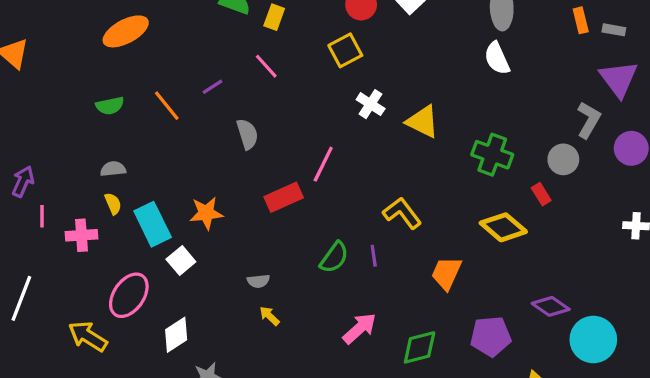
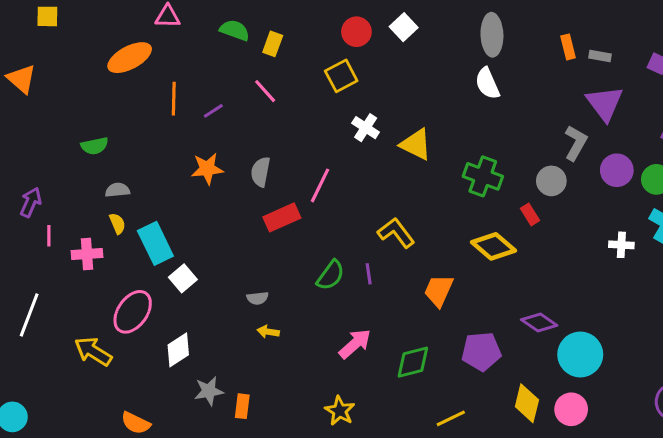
green semicircle: (110, 106) -> (95, 146), moved
orange line: (167, 106) -> (174, 99), moved, turned 40
gray semicircle: (247, 134) -> (261, 172), moved, turned -152
orange star: (206, 213) -> (207, 169), moved
yellow arrow: (269, 316) -> (268, 332), turned -35

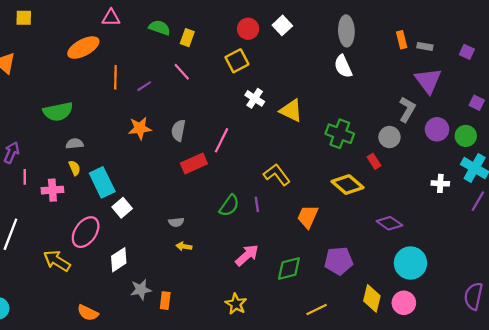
green semicircle: (95, 146) -> (58, 112), size x1.5
purple diamond: (539, 322) -> (389, 223), moved

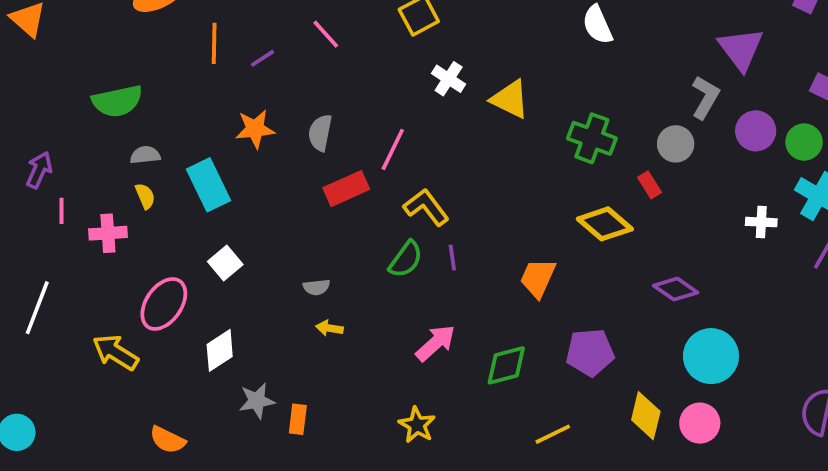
yellow L-shape: (277, 175) -> (426, 207), moved
cyan rectangle: (102, 182) -> (208, 185), moved

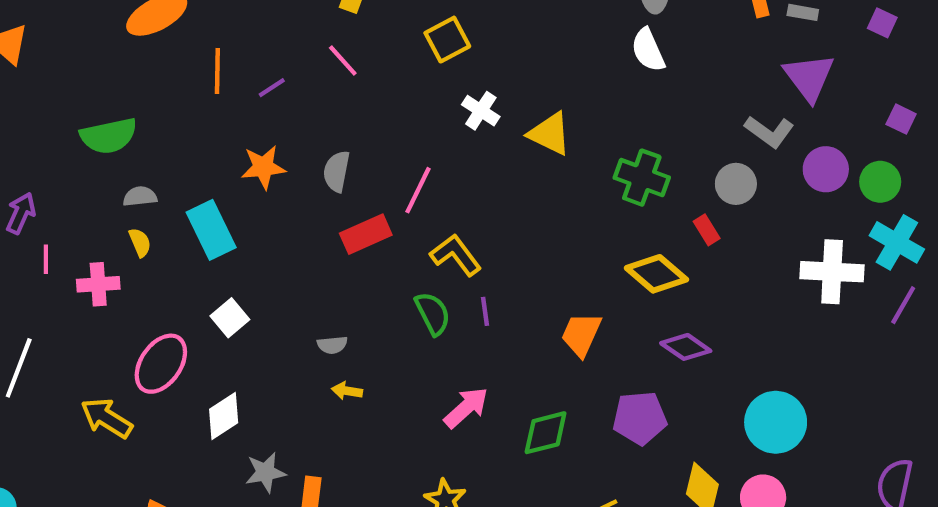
gray L-shape: (705, 97) -> (769, 132), turned 96
white cross: (761, 222) -> (832, 272), size x1.8
green semicircle: (406, 259) -> (433, 314), turned -63
purple diamond: (676, 289) -> (686, 347), moved

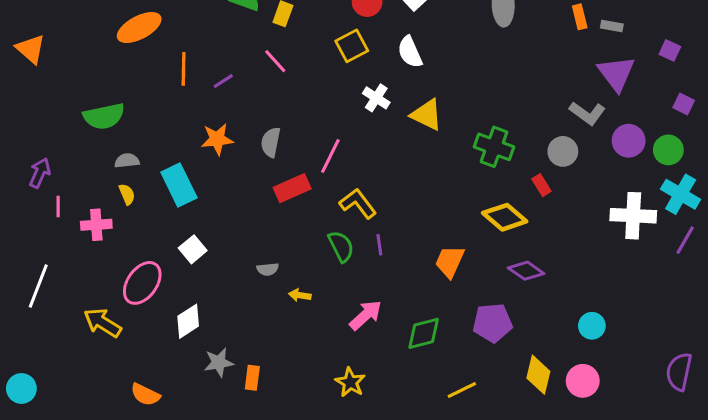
purple square: (882, 23) -> (670, 50), moved
white semicircle: (648, 50) -> (410, 52), moved
yellow arrow: (347, 391) -> (300, 295), moved
cyan circle: (776, 422) -> (592, 326), size x0.6

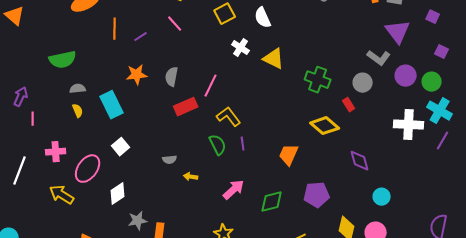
pink cross: (96, 225) -> (56, 152), moved
purple diamond: (526, 271) -> (360, 161), moved, turned 40

